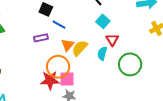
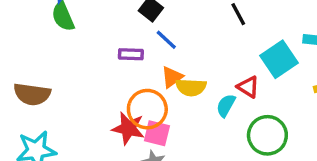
cyan square: (103, 21) -> (279, 59), moved, size x1.5
red triangle: (112, 40) -> (248, 87), turned -40
yellow semicircle: (80, 48) -> (191, 87), turned -144

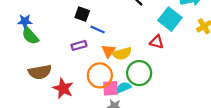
brown semicircle: (32, 94) -> (40, 72), moved
cyan semicircle: (226, 105) -> (124, 87), moved, turned 56
red star: (128, 128) -> (63, 88), moved, turned 30
green circle: (267, 135) -> (139, 73), moved

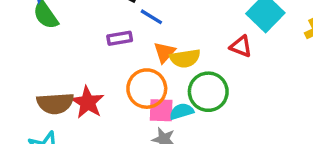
brown semicircle: (40, 72) -> (55, 103), moved

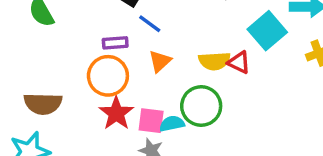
yellow semicircle: (185, 58) -> (214, 61), moved
orange circle: (147, 89) -> (108, 76), moved
red star: (88, 102) -> (116, 113), moved

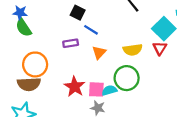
red triangle: (239, 62) -> (160, 48), moved, turned 40
orange circle: (108, 76) -> (35, 64), moved

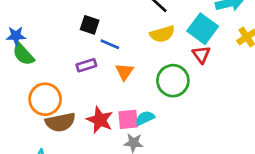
yellow semicircle: (133, 50) -> (162, 34), moved
green circle: (127, 78) -> (173, 81), moved
brown semicircle: (29, 84) -> (60, 122), moved

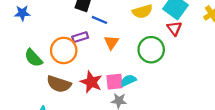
green semicircle: (23, 54) -> (33, 58), moved
orange circle: (45, 99) -> (64, 50), moved
brown semicircle: (60, 122) -> (59, 84), turned 30

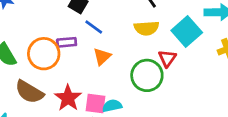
red triangle: (174, 28) -> (167, 58), moved

